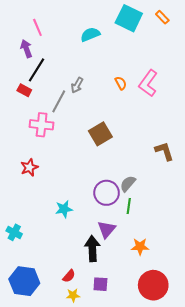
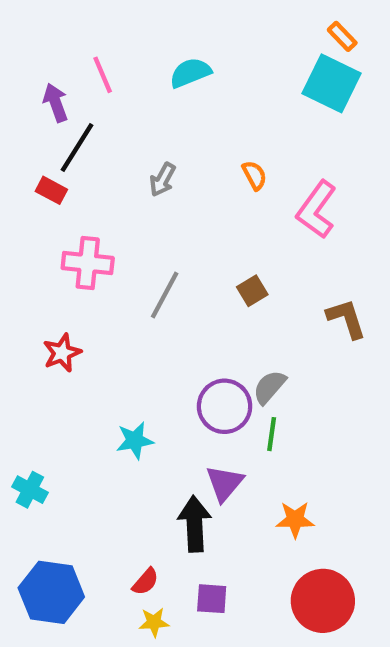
cyan square: (129, 18) -> (331, 83), moved
pink line: (37, 27) -> (103, 75), moved
pink L-shape: (148, 83) -> (316, 210), moved
gray line: (59, 101) -> (165, 295), moved
brown square: (100, 134) -> (252, 291), moved, size x0.6

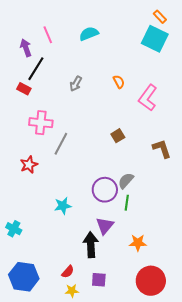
gray line: (165, 295) -> (61, 144), moved

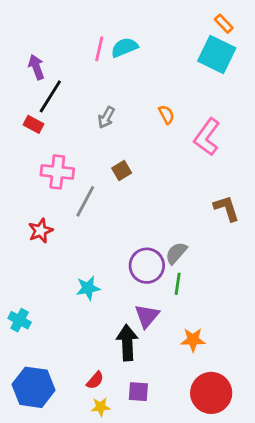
pink line: (48, 35) -> (99, 49), moved, turned 36
brown square: (118, 136) -> (122, 171), moved

